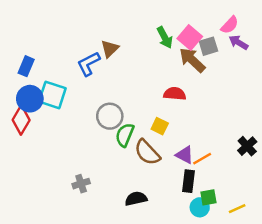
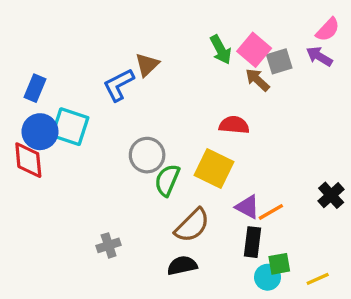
pink semicircle: (230, 25) -> (328, 30), moved
brown arrow: (192, 60) -> (257, 80), size x0.7
red diamond: (21, 120) -> (28, 160), turned -36
yellow square: (160, 126) -> (214, 168), size x1.6
brown semicircle: (147, 152) -> (192, 225), moved, turned -92

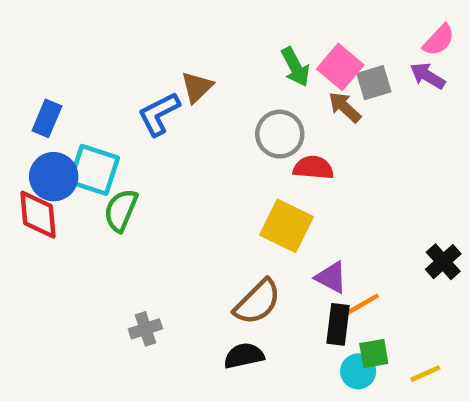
gray circle: (147, 155) -> (280, 134), moved
green semicircle: (167, 180) -> (121, 210), moved
orange line: (271, 212) -> (363, 304), moved

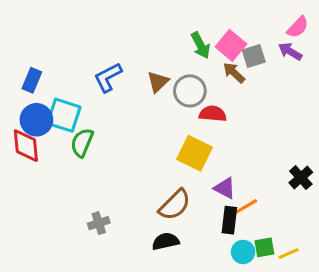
brown triangle: (197, 87) -> (158, 82), moved
green square: (374, 353) -> (264, 247), moved

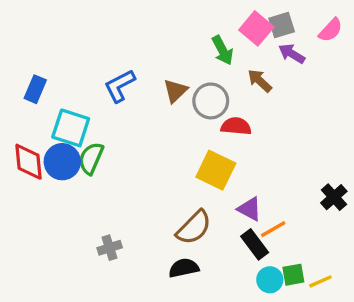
pink square: (231, 45) -> (256, 28), moved
purple arrow: (290, 51) -> (292, 54), moved
gray square: (254, 56) -> (282, 25), moved
blue circle: (36, 120) -> (62, 162), moved
black rectangle: (229, 220) -> (255, 244), turned -44

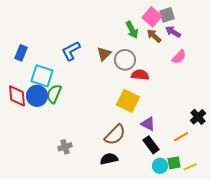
pink semicircle: (331, 30) -> (179, 57), moved
brown arrow: (260, 81) -> (154, 36), moved
orange line: (273, 229) -> (181, 137), moved

